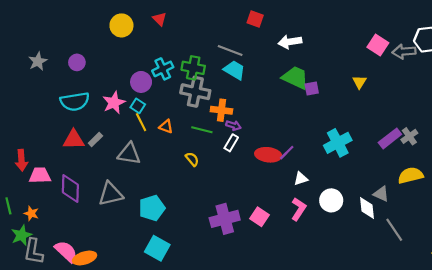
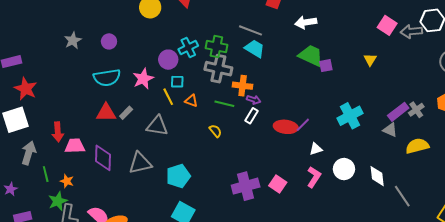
cyan square: (138, 106) -> (177, 82), moved, turned -32
gray triangle: (381, 194) -> (390, 130), moved

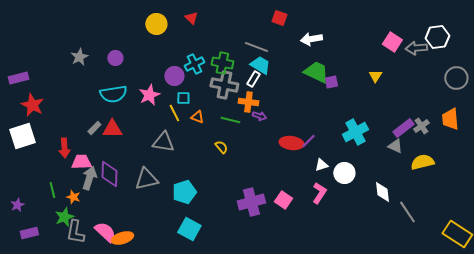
gray rectangle: (126, 113) -> (94, 128), moved
white rectangle: (252, 116) -> (253, 79), moved
gray arrow: (29, 153) -> (89, 178), moved
white circle: (344, 169) -> (344, 173), moved

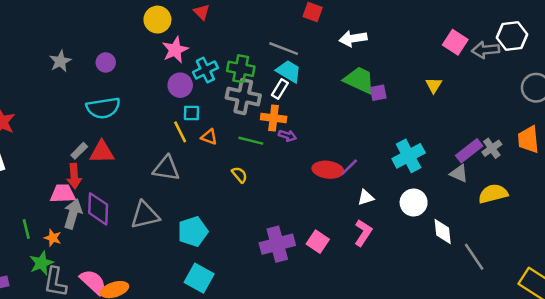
pink star: (149, 95) -> (175, 50), moved
red arrow: (64, 148) -> (74, 176), moved
white circle: (344, 173) -> (414, 203), moved

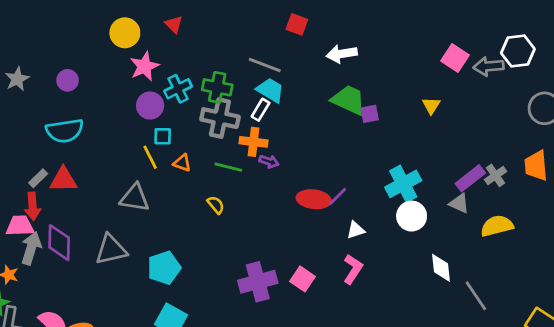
white circle: (414, 203) -> (412, 216), moved

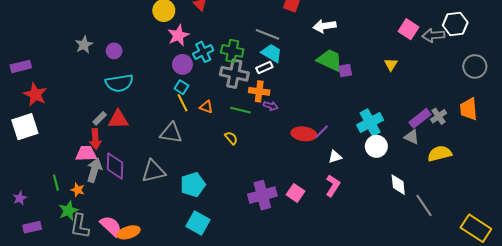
purple circle: (68, 80) -> (114, 51), moved
white rectangle: (261, 110) -> (264, 68), turned 35
cyan square: (163, 136) -> (181, 87), moved, turned 32

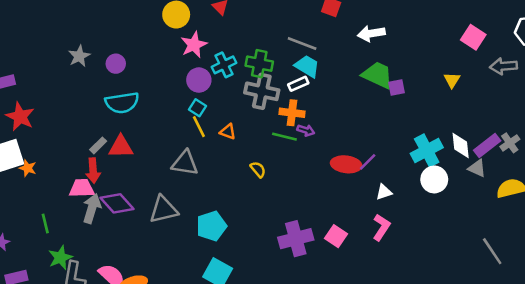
gray arrow: (433, 35) -> (503, 66), moved
green line: (241, 110) -> (284, 137), moved
purple diamond: (115, 166) -> (117, 203), turned -44
white diamond: (398, 185) -> (461, 145), moved
orange star: (78, 190) -> (28, 168), moved

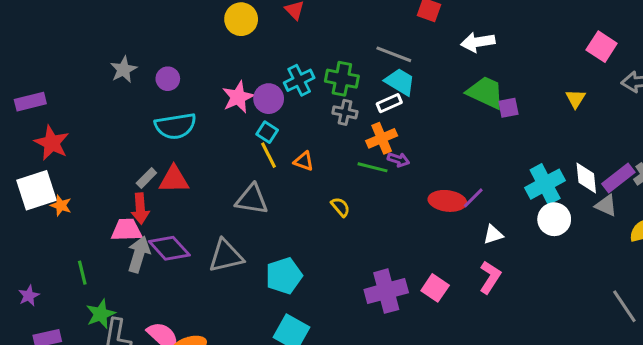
pink star: (194, 45) -> (238, 97), moved
gray cross: (262, 91) -> (345, 112), size x0.6
orange cross: (292, 113) -> (382, 138), turned -30

